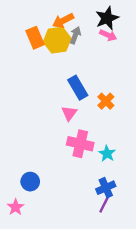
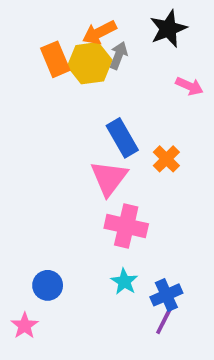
pink arrow: (108, 35) -> (189, 86), moved
pink triangle: (69, 113) -> (109, 178), size x1.5
cyan star: (107, 154) -> (124, 282), moved

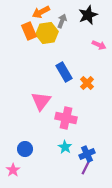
orange arrow: (99, 32) -> (41, 12), moved
gray arrow: (118, 55) -> (62, 21), moved
pink triangle: (109, 178) -> (41, 101), moved

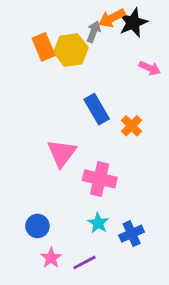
orange arrow: (41, 12) -> (112, 18), moved
purple line: (86, 167) -> (84, 262), moved, turned 35
pink star: (13, 170) -> (51, 258), moved

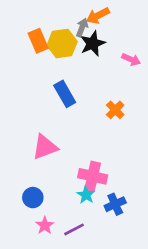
black star: (133, 23) -> (93, 43), moved
blue rectangle: (97, 109) -> (65, 94), moved
pink triangle: (62, 153) -> (45, 147), moved, turned 32
pink cross: (100, 179) -> (93, 176), moved

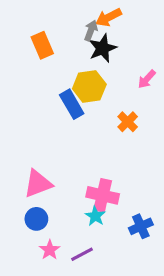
yellow hexagon: (62, 43) -> (89, 86), moved
pink arrow: (131, 59) -> (147, 79), moved, turned 108
pink triangle: (45, 147) -> (38, 184), moved
blue cross: (115, 204) -> (141, 226), moved

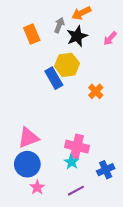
gray arrow: (91, 31) -> (59, 25), moved
pink arrow: (147, 79) -> (110, 38), moved
blue circle: (36, 219) -> (27, 164), size x1.5
purple line: (82, 254) -> (76, 191), moved

